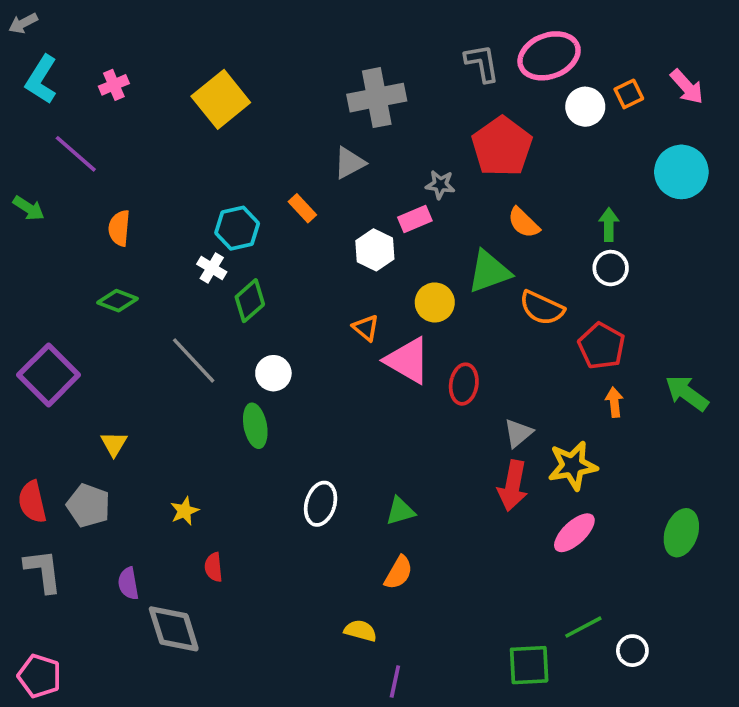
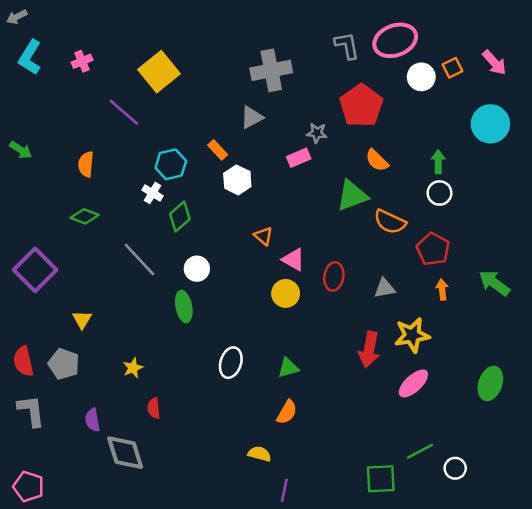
purple line: (76, 154) -> (124, 112), moved
white hexagon: (375, 250) -> (237, 180), moved
yellow circle: (435, 302) -> (286, 293), moved
pink triangle: (408, 360) -> (293, 260), size x0.7
gray triangle: (518, 433) -> (385, 288), moved, turned 30

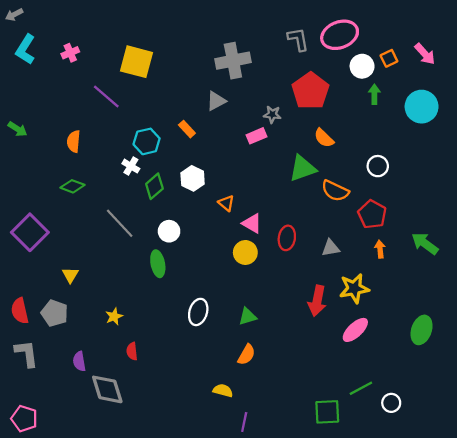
yellow square: (159, 72) -> (136, 62), turned -36
green arrow: (438, 162) -> (374, 94), moved
white hexagon: (237, 180) -> (193, 178), moved

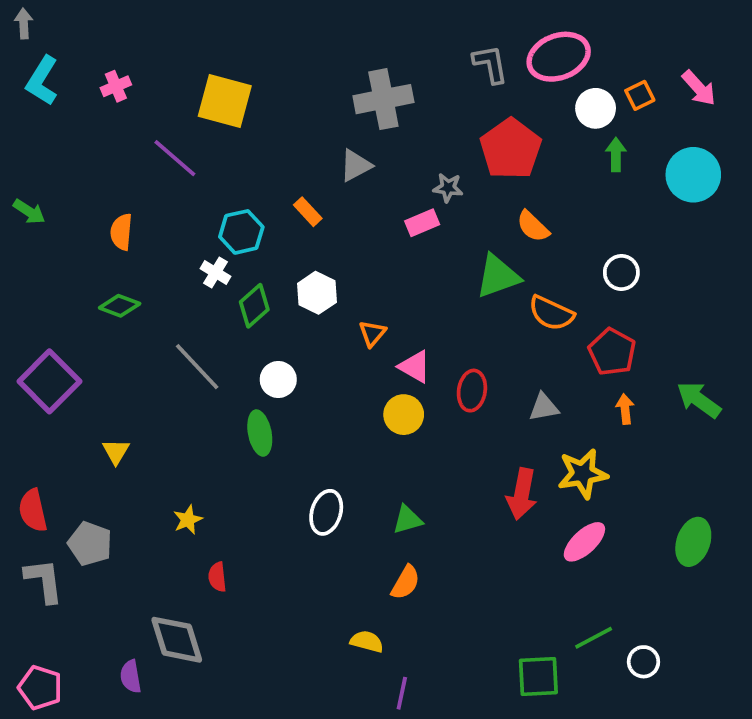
gray arrow: (14, 15) -> (24, 23), turned 114
orange triangle: (226, 203) -> (372, 333), turned 30
gray pentagon: (55, 313) -> (90, 544), moved
purple semicircle: (79, 361) -> (131, 677), moved

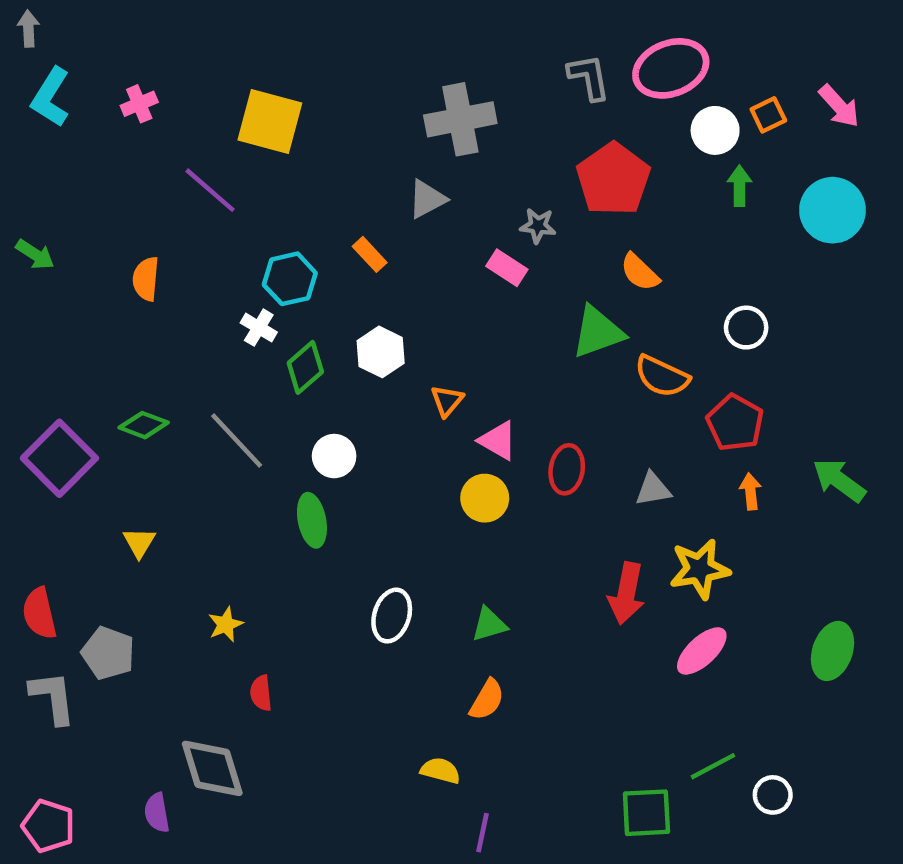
pink rectangle: (422, 223) -> (507, 268), turned 56
green diamond: (120, 306) -> (144, 425), moved

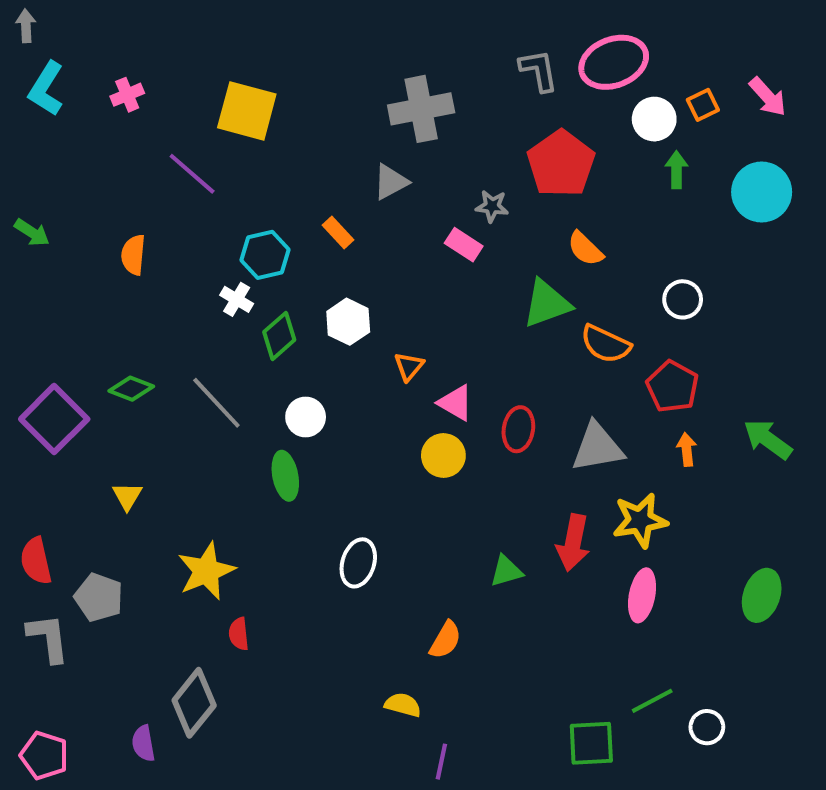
gray triangle: (653, 489) -> (597, 447), size x1.6
yellow star: (226, 624) -> (206, 571), size x1.8
green triangle: (489, 624) -> (506, 571), moved
pink ellipse: (702, 651) -> (642, 595), turned -36
gray diamond: (212, 768) -> (194, 703), turned 56

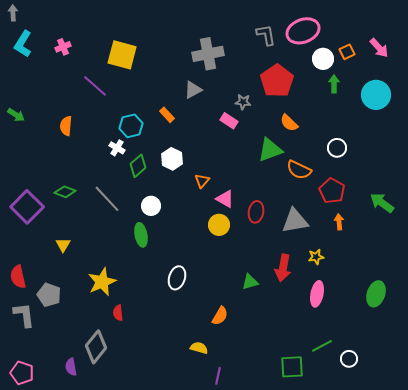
green arrow: (768, 439) -> (382, 203), moved
yellow star: (640, 520) -> (316, 257), size x0.6

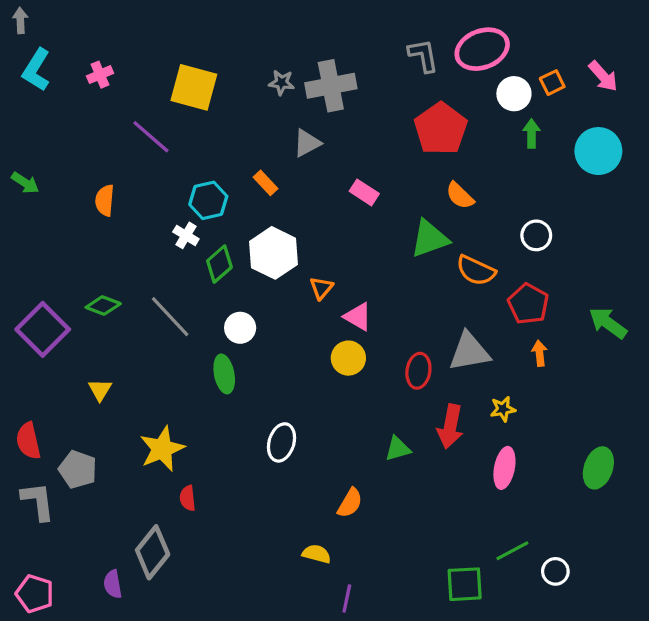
gray star: (243, 102) -> (282, 83), moved
white hexagon: (172, 159) -> (274, 253), size x1.4
red ellipse: (256, 212) -> (418, 371), moved

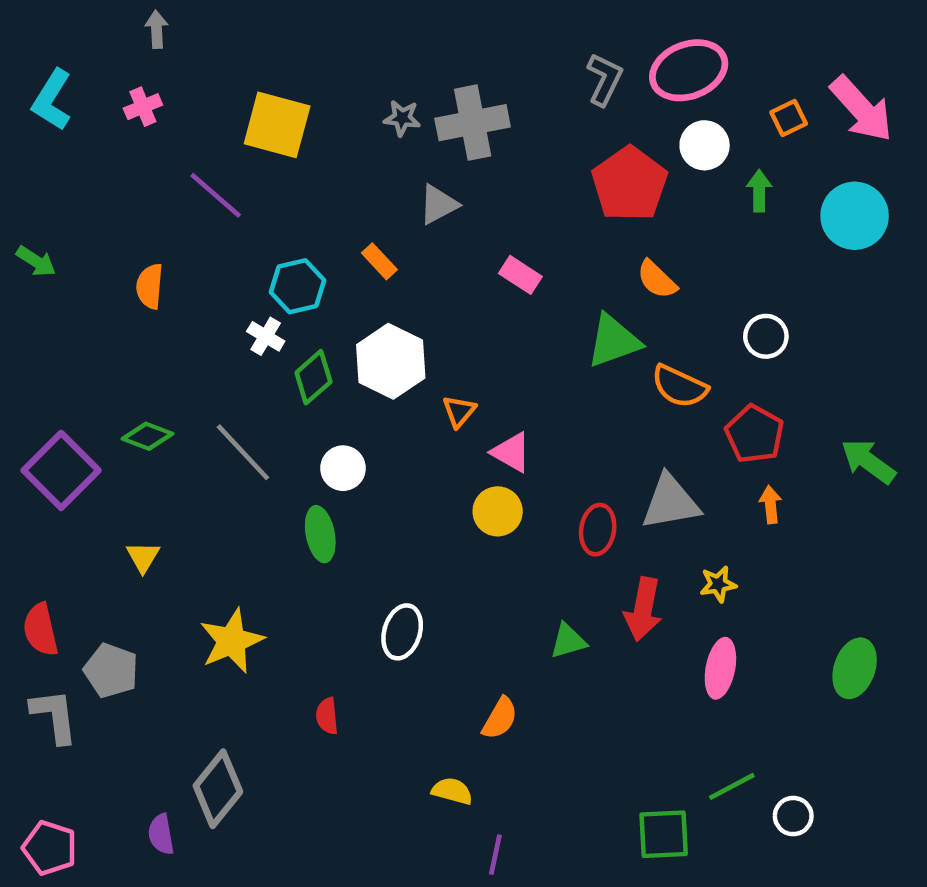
gray arrow: (20, 20) -> (157, 29), moved
gray L-shape: (423, 55) -> (604, 79), turned 36
pink arrow: (603, 76) -> (861, 109), size x1.5
white circle: (514, 94) -> (705, 145), moved
red semicircle: (188, 498) -> (327, 716), moved

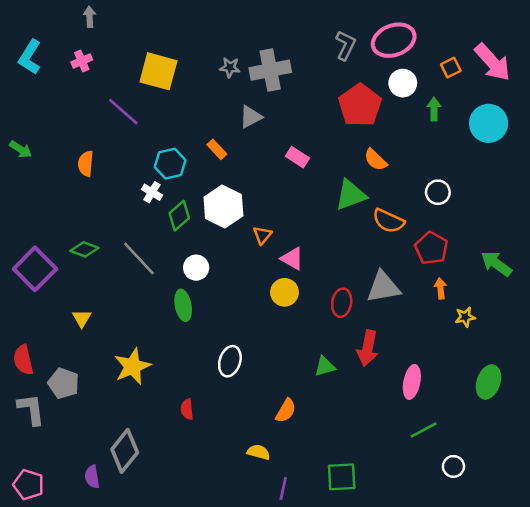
yellow star: (718, 584) -> (465, 317), moved
green line: (732, 786) -> (424, 430), moved
green square: (664, 834) -> (342, 477), moved

